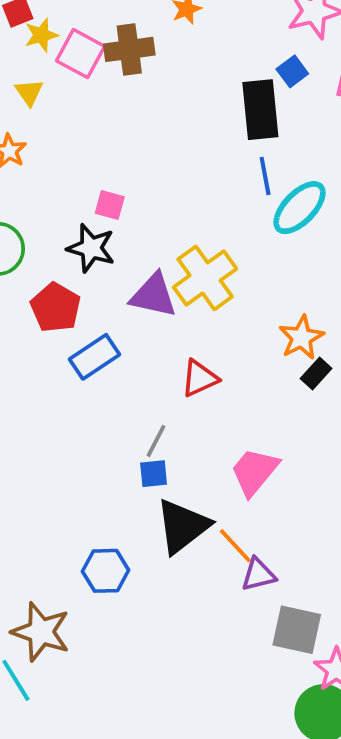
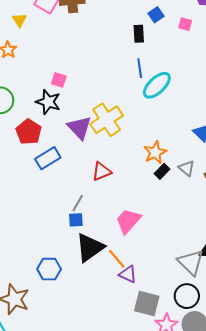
black rectangle: (260, 110) -> (139, 34), size x0.6
purple triangle: (153, 295) -> (79, 128), turned 32
purple triangle: (258, 575) -> (128, 274), turned 36

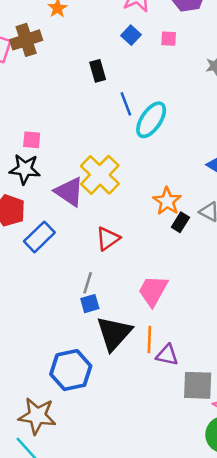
black rectangle: (139, 34) -> (98, 71), moved
orange line: (117, 259) -> (149, 340), turned 55
blue hexagon: (49, 269) -> (71, 370), size x1.4

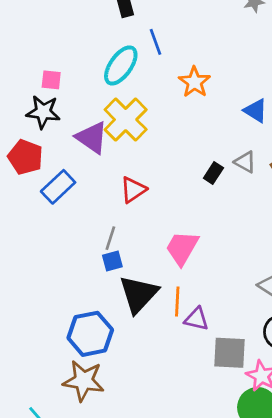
cyan ellipse: (151, 120) -> (121, 65), moved
orange star: (167, 201) -> (194, 82), moved
brown star: (37, 416) -> (84, 381), moved

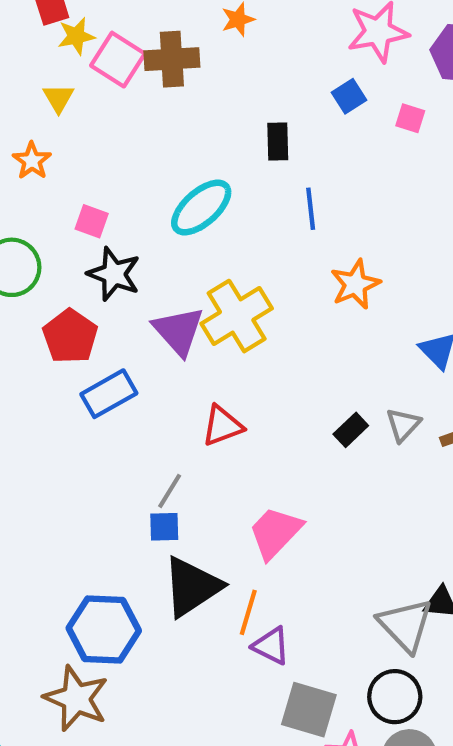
cyan ellipse: (121, 65) -> (201, 208), moved
pink square: (51, 80) -> (92, 221), moved
gray triangle: (245, 162) -> (403, 425), turned 30

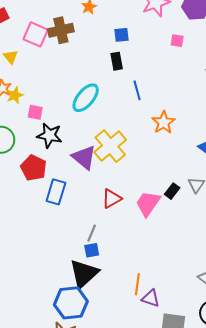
yellow star: (76, 36) -> (15, 95), moved
blue square: (349, 96) -> (122, 35), moved, turned 35
blue rectangle: (109, 394) -> (56, 192), turned -35
pink trapezoid: (275, 533) -> (148, 203), moved
black triangle: (192, 587) -> (84, 274), moved

